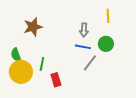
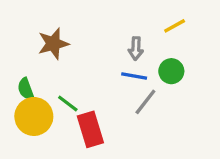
yellow line: (108, 16) -> (175, 26), turned 64
green line: (42, 64) -> (68, 104), turned -64
red rectangle: (56, 80) -> (90, 129), size x1.5

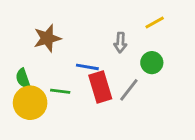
blue line: (134, 76) -> (87, 67), moved
green line: (68, 104) -> (60, 91), turned -30
red rectangle: (90, 129) -> (100, 87), moved

